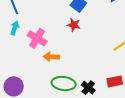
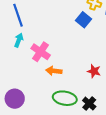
red star: (74, 25) -> (94, 71), moved

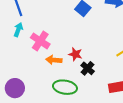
red star: (94, 71) -> (75, 54), moved
black cross: (89, 104) -> (88, 68), moved

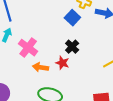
black cross: (88, 68) -> (72, 47), moved

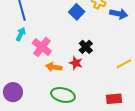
blue square: (72, 18) -> (77, 12), moved

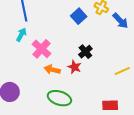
blue arrow: (119, 14) -> (120, 21), turned 30

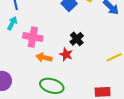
pink cross: (42, 49) -> (33, 37), turned -30

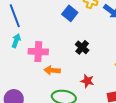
red star: (66, 54) -> (87, 81), moved

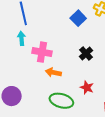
cyan arrow: (16, 41) -> (21, 38), turned -32

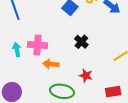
cyan arrow: (21, 38) -> (17, 50), moved

